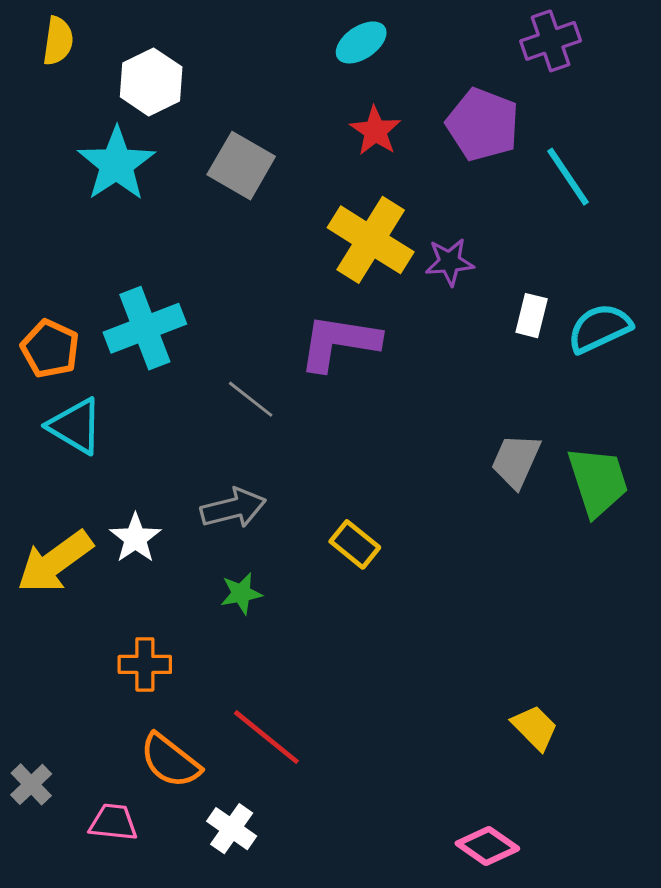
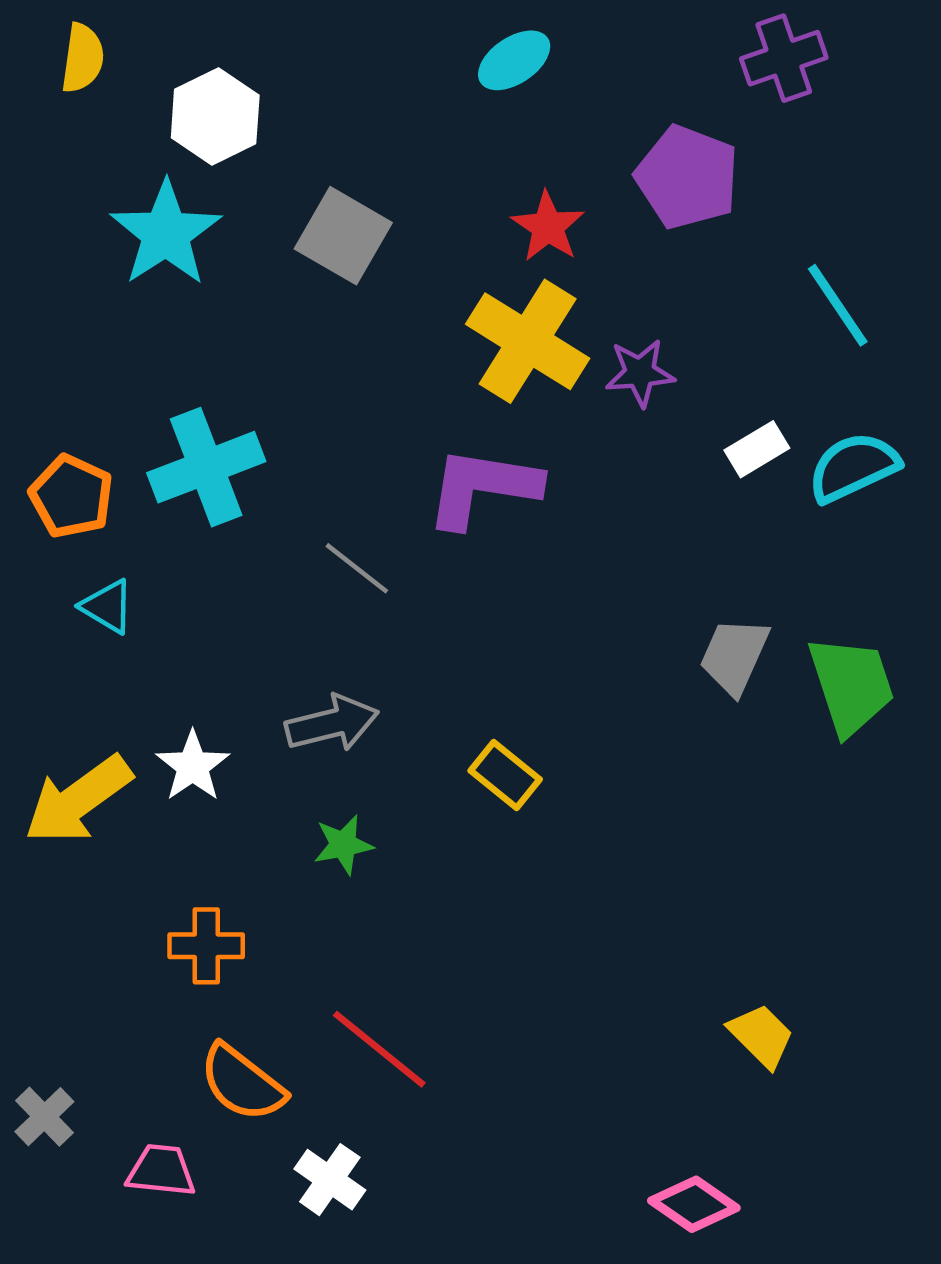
red star: (375, 131) -> (548, 227), moved
cyan line: (568, 177) -> (838, 305), moved
white rectangle: (532, 316) -> (757, 449), turned 45
cyan triangle: (75, 426) -> (107, 606), size x0.7

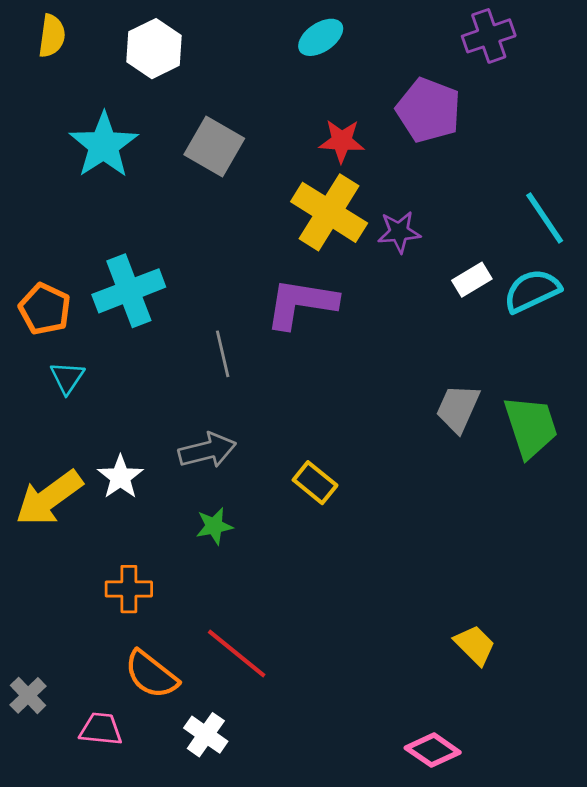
white hexagon: (215, 117) -> (154, 49), moved
red star: (548, 227) -> (342, 141), turned -30
cyan line: (838, 305) -> (545, 218), moved
gray line: (357, 568) -> (223, 354), turned 39
cyan triangle: (107, 606) -> (67, 378), turned 33

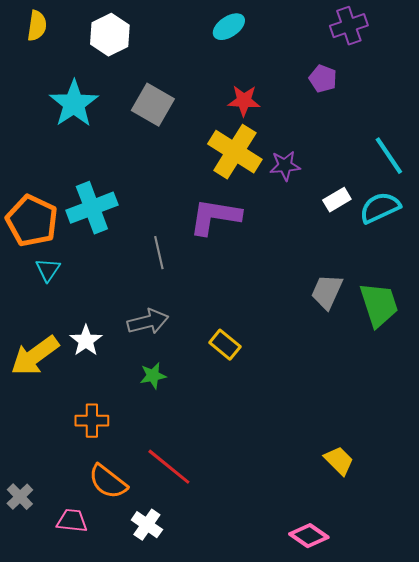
purple pentagon: (428, 110) -> (323, 79), moved, size x0.6
orange pentagon: (45, 309) -> (32, 221), size x1.4

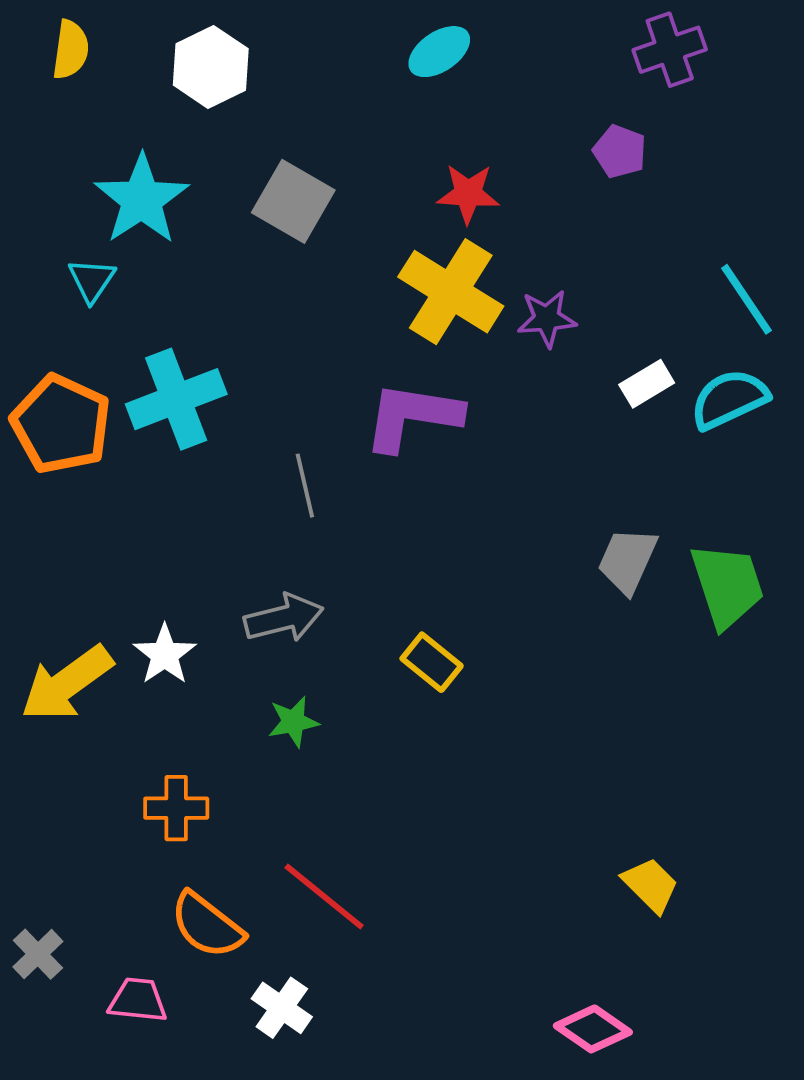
cyan triangle: (48, 270) -> (92, 280), moved

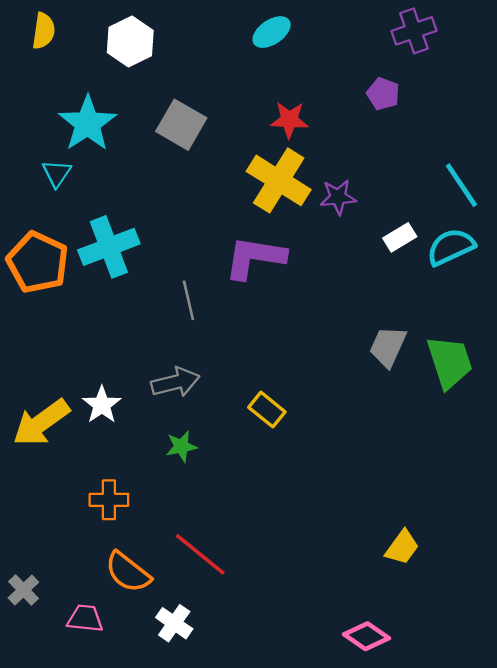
yellow trapezoid: (650, 885) -> (402, 547), turned 81

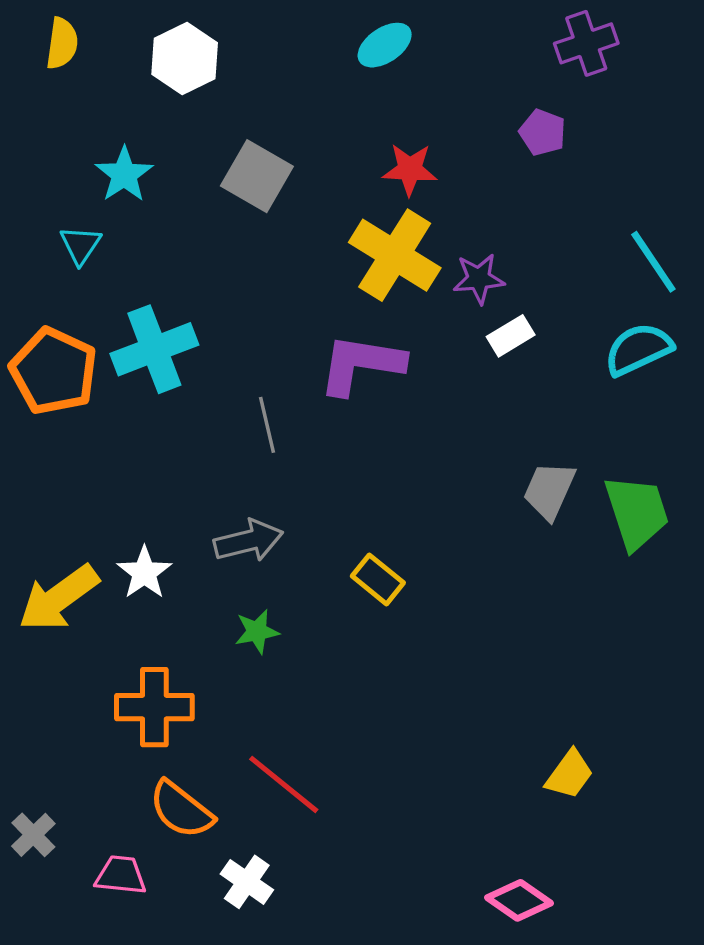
cyan star: (88, 123) -> (124, 174), size x0.7
white rectangle: (400, 237) -> (511, 336), moved
orange cross: (109, 500) -> (154, 707), size x1.4

